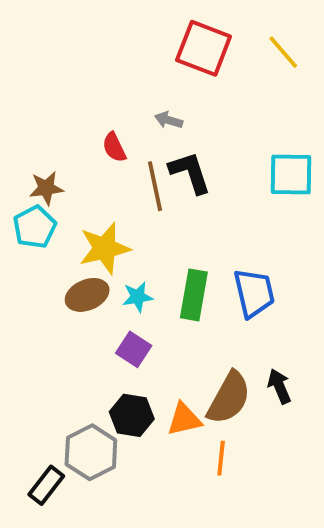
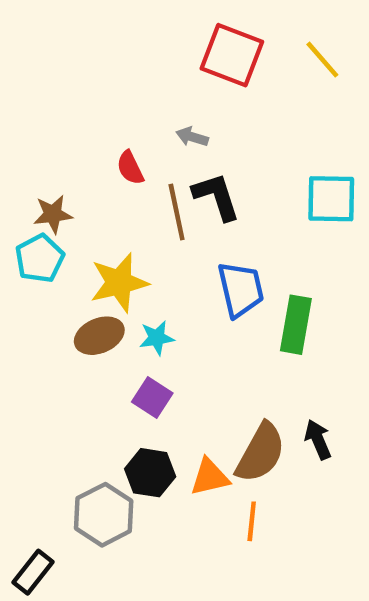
blue trapezoid: (254, 293) -> (241, 289), moved
green rectangle: (194, 295) -> (296, 325), moved
black rectangle: (46, 485) -> (33, 572), moved

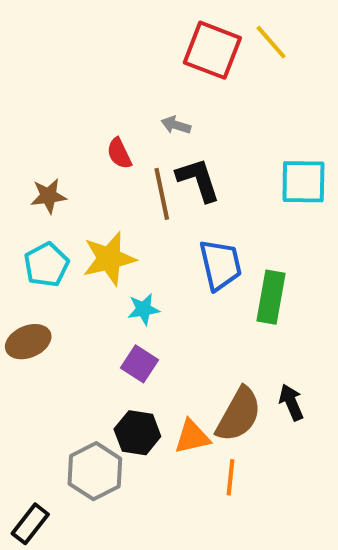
yellow line: (322, 60) -> (271, 42), moved
cyan pentagon: (40, 258) -> (46, 265), moved
brown ellipse: (99, 336) -> (28, 342), moved

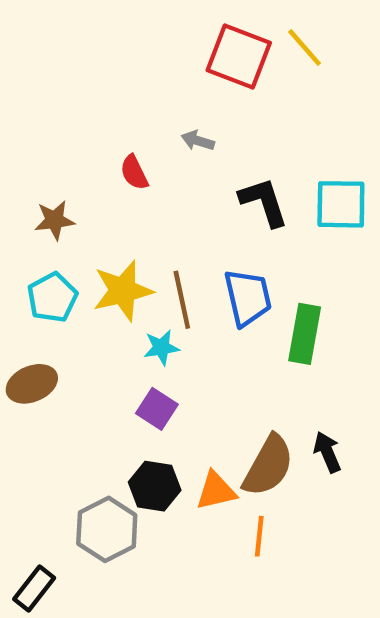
black L-shape: (198, 180) -> (264, 202), moved
brown line: (162, 194) -> (182, 300), moved

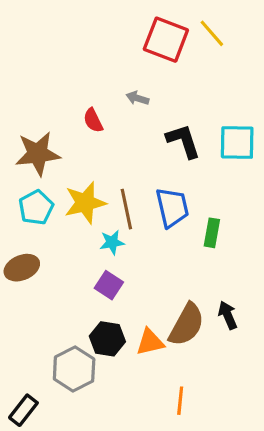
brown star: (55, 220) -> (38, 154), size x1.6
green rectangle: (305, 334) -> (212, 233), size x0.7
orange line: (259, 536) -> (180, 401), moved

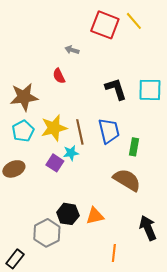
gray arrow: (137, 98) -> (72, 50), moved
purple square: (109, 285) -> (55, 163), moved
black arrow: (228, 315) -> (148, 228), moved, size x1.4
brown semicircle: (187, 325) -> (127, 180), moved, turned -88

